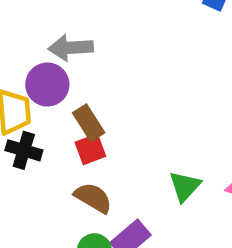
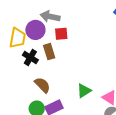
red square: (90, 149) -> (61, 34), moved
black cross: (24, 150) -> (30, 58), moved

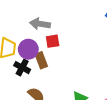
purple circle: (35, 30) -> (28, 49), moved

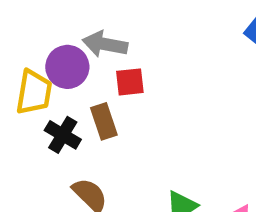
purple circle: (28, 49) -> (67, 67), moved

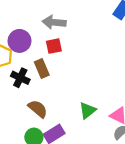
gray arrow: (105, 44) -> (54, 22), moved

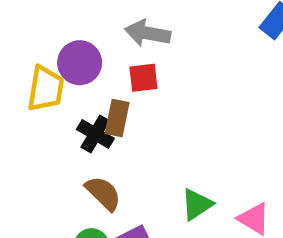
brown rectangle: (42, 68) -> (117, 118), turned 30
black cross: (20, 78) -> (95, 134), moved

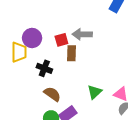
gray arrow: (148, 33) -> (82, 34), moved
brown rectangle: (117, 118) -> (71, 53), moved

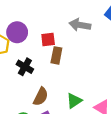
gray arrow: (82, 34) -> (80, 25), moved
brown semicircle: (52, 94) -> (41, 97), moved, turned 72

